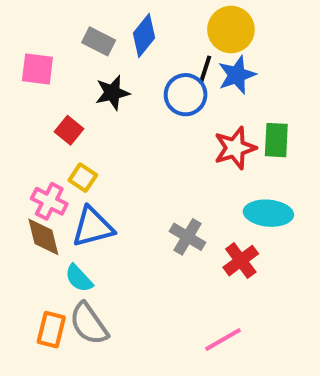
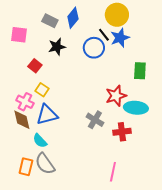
black line: (205, 69) -> (104, 35), turned -56
red star: (235, 148) -> (116, 96), moved
red cross: (241, 261) -> (122, 132), turned 30
pink line: (223, 340) -> (113, 172), turned -48

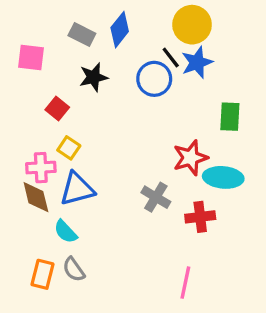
pink cross: (25, 102) -> (41, 168), turned -30
gray semicircle: (45, 164) -> (74, 269), size x0.7

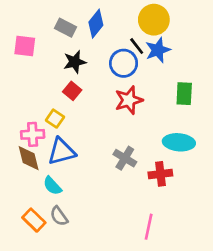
red square: (57, 108) -> (72, 91), moved
red star: (190, 158) -> (129, 100), moved
orange rectangle: (43, 274) -> (34, 220), turned -60

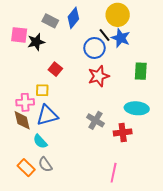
blue star: (158, 50) -> (121, 38), turned -30
black star: (75, 62) -> (36, 42), moved
yellow square: (55, 119) -> (42, 90), turned -32

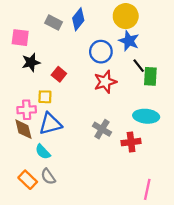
black line: (105, 35) -> (139, 66), moved
black star: (36, 42) -> (31, 62), moved
pink line: (114, 173) -> (147, 189), moved

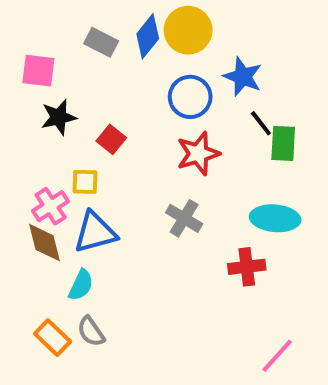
yellow circle: (126, 16) -> (188, 30), moved
pink cross: (27, 110) -> (51, 206), turned -30
gray cross: (102, 129) -> (184, 218), moved
cyan semicircle: (43, 152) -> (81, 285), turned -112
pink line: (147, 189) -> (277, 356), turned 30

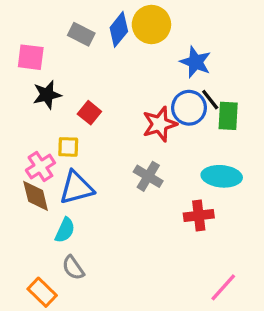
blue circle: (190, 97) -> (189, 108), moved
orange rectangle: (53, 338) -> (42, 292), moved

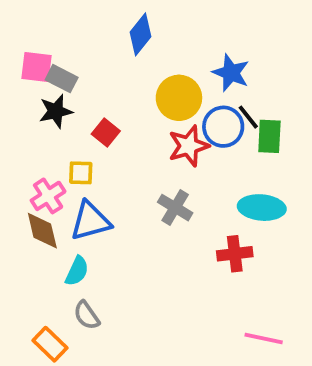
yellow circle: (151, 24) -> (179, 98), moved
gray rectangle: (81, 34) -> (62, 79), moved
pink line: (223, 287) -> (264, 338), turned 60

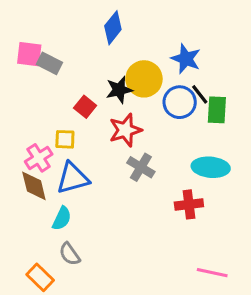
black star: (56, 111) -> (119, 90), moved
red star: (189, 146) -> (125, 130), moved

